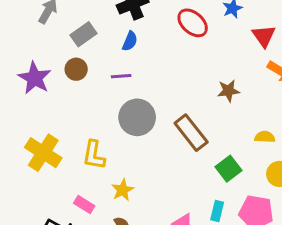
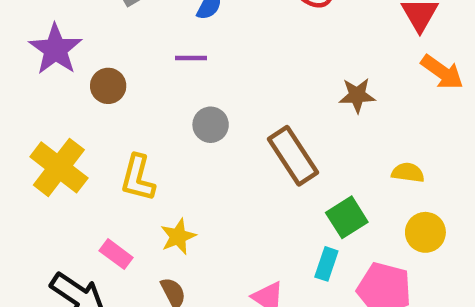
brown circle: (76, 69) -> (108, 86), moved
gray circle: (137, 117) -> (211, 125), size x0.6
cyan rectangle: (217, 211) -> (326, 264), moved

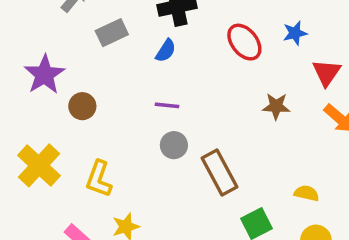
purple line: (191, 58) -> (167, 105), moved
brown star: (357, 95) -> (276, 106), moved
gray circle: (211, 125) -> (174, 145), moved

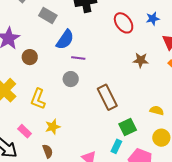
gray rectangle: (112, 33) -> (48, 15), turned 54
blue semicircle: (166, 51) -> (65, 40), moved, size x1.5
gray circle: (174, 145) -> (71, 79), moved

